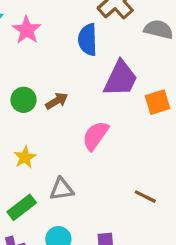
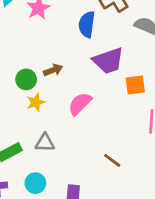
purple trapezoid: (121, 79) -> (108, 61), turned 36
green circle: (24, 100) -> (26, 79), moved
yellow star: (25, 157) -> (36, 102), moved

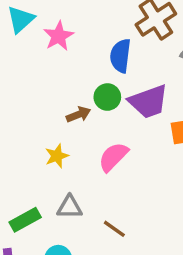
green circle: (26, 79) -> (107, 97), moved
brown line: (112, 160) -> (114, 229), moved

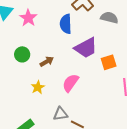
green circle: (107, 97) -> (22, 54), moved
gray triangle: (69, 207) -> (60, 114), moved

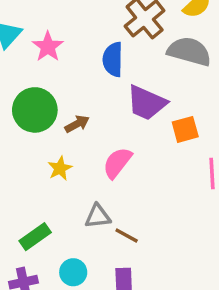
gray semicircle: (109, 18) -> (189, 51), size x1.4
purple trapezoid: (86, 48) -> (147, 103), turned 50
green circle: (22, 54) -> (35, 110), size x1.6

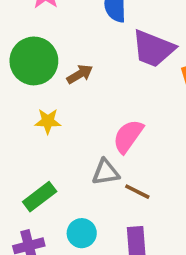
pink semicircle: (117, 163) -> (128, 136), moved
yellow star: (60, 168) -> (48, 121), moved, turned 30

